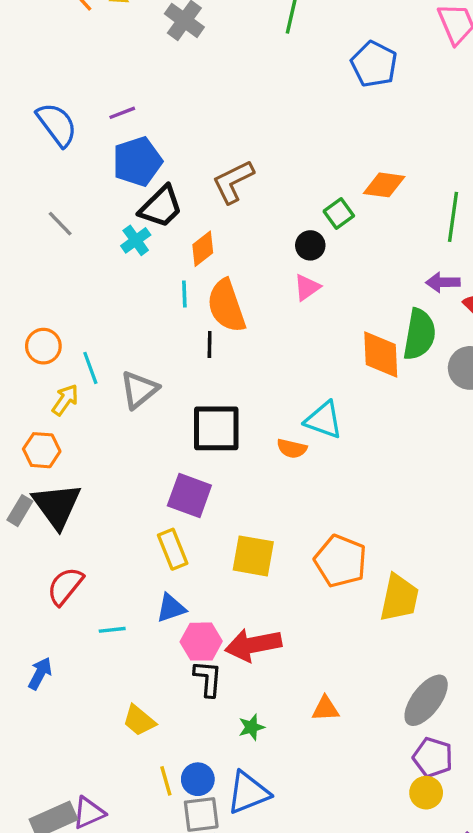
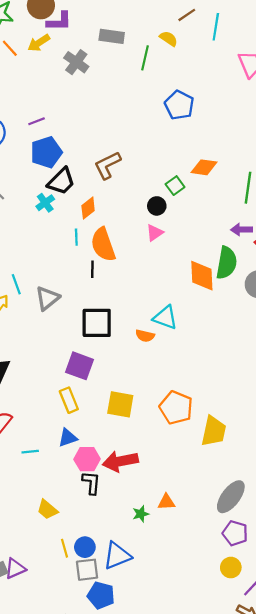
blue pentagon: (374, 64) -> (179, 105), moved
green star: (252, 727) -> (141, 514), moved
yellow circle: (426, 793) -> (231, 568), moved

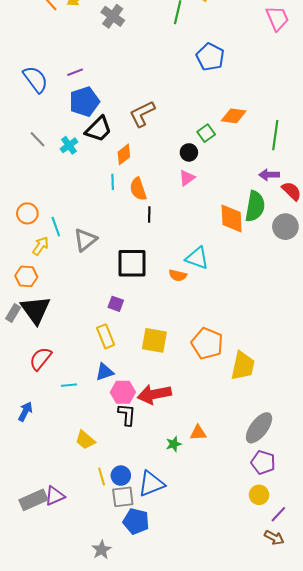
cyan cross: (45, 203) -> (69, 145), moved
orange semicircle: (103, 245) -> (138, 189), size x0.7
black line: (92, 269) -> (149, 214), moved
purple square: (80, 366) -> (116, 304), size x0.6

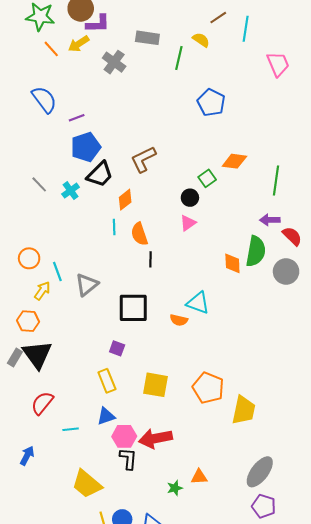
blue semicircle: (35, 79) -> (44, 100), moved
orange diamond: (232, 218) -> (232, 263), size x0.7
yellow trapezoid: (85, 440) -> (87, 484), size x1.5

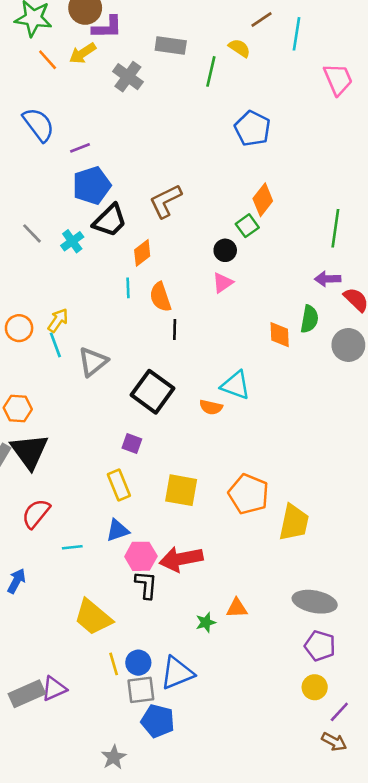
orange diamond: (234, 161) -> (263, 200), moved, turned -60
green semicircle: (256, 251) -> (309, 319), size x0.7
yellow arrow: (42, 291) -> (58, 320), moved
black square: (133, 308) -> (153, 392), turned 36
gray ellipse: (260, 472) -> (315, 602), turned 64

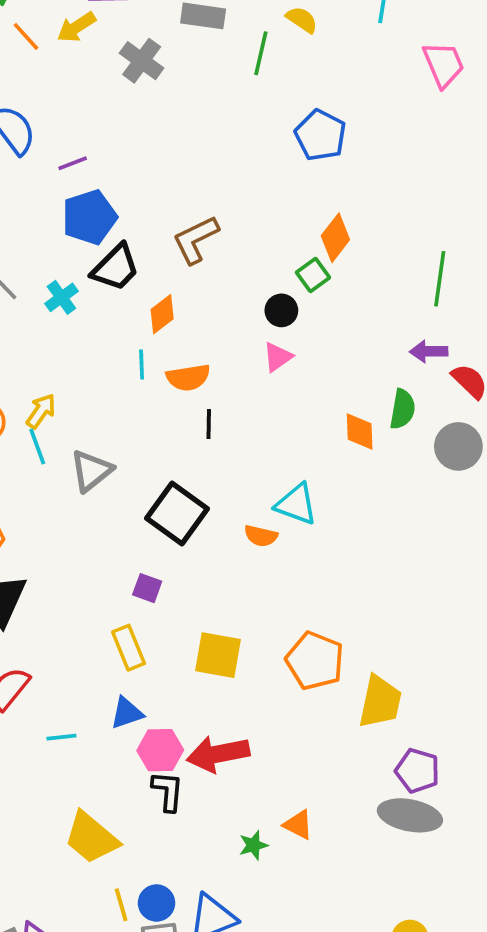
orange semicircle: (160, 297) -> (188, 377), turned -80
orange triangle: (237, 608) -> (298, 825), turned 30
purple pentagon: (320, 646) -> (417, 771), moved

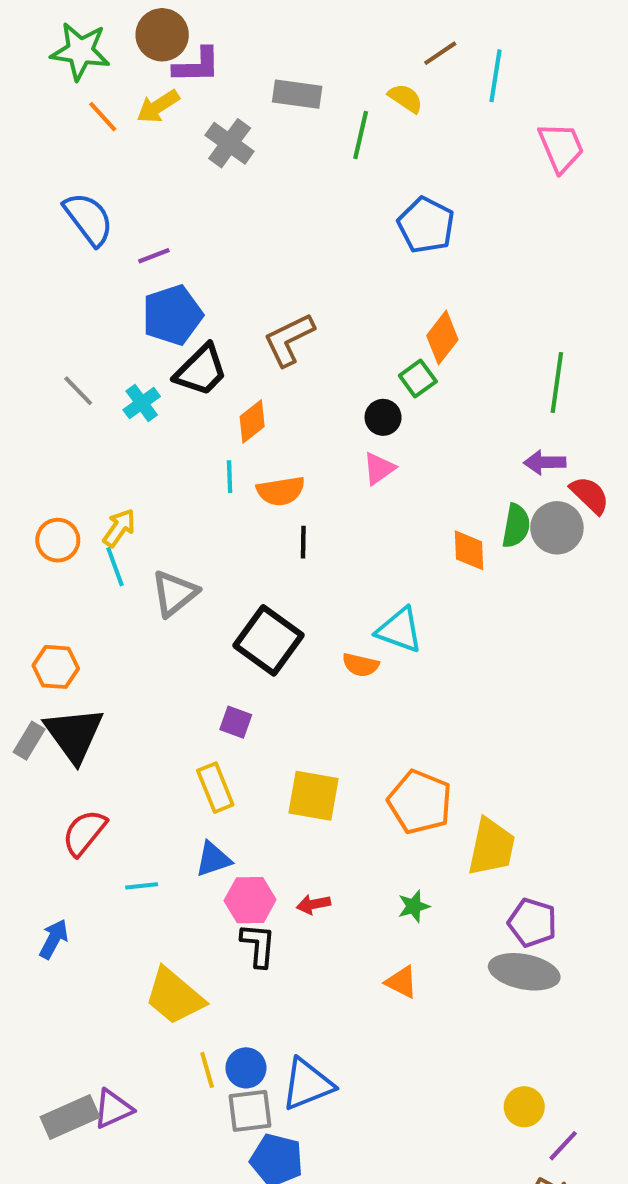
gray circle: (458, 446) -> (557, 528), moved
red arrow: (218, 754) -> (313, 904), size x0.5
green star: (253, 845) -> (414, 906), moved

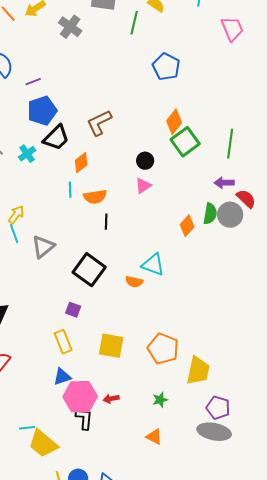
green square: (418, 378) -> (185, 142), moved, size x1.6
orange diamond: (469, 550) -> (187, 226), turned 45
cyan line: (142, 886) -> (27, 428), moved
pink hexagon: (250, 900) -> (80, 397), size x1.4

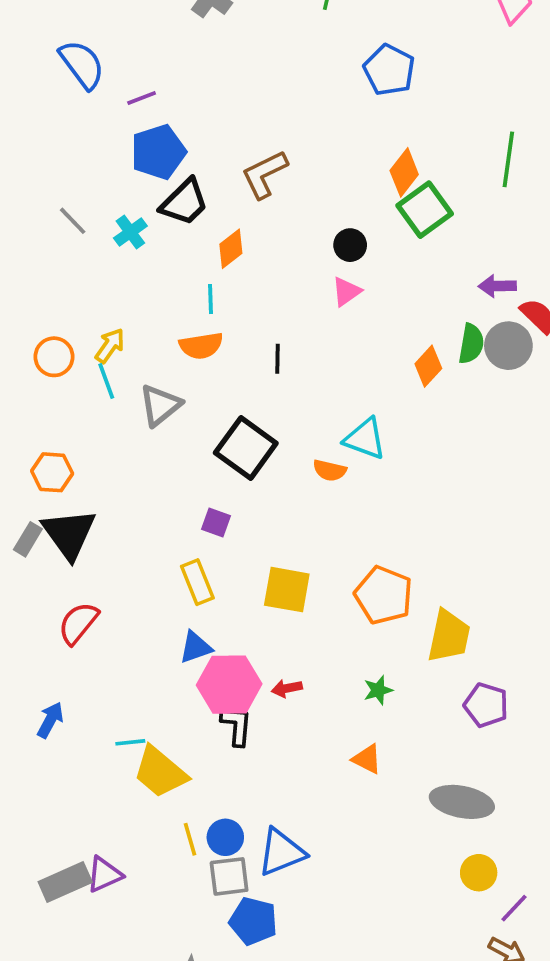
green line: (230, 144) -> (508, 159), moved
orange semicircle: (95, 197) -> (201, 346), moved
gray ellipse: (214, 432) -> (462, 802), moved

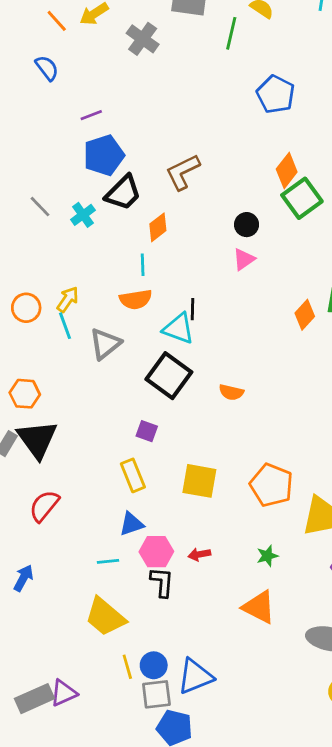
blue semicircle: (82, 64) -> (47, 68), moved, size x0.7
cyan triangle: (365, 439) -> (179, 329), moved
pink hexagon: (229, 685) -> (156, 552), size x0.7
cyan line: (130, 742) -> (108, 561), moved
orange triangle: (367, 759) -> (259, 607), size x1.5

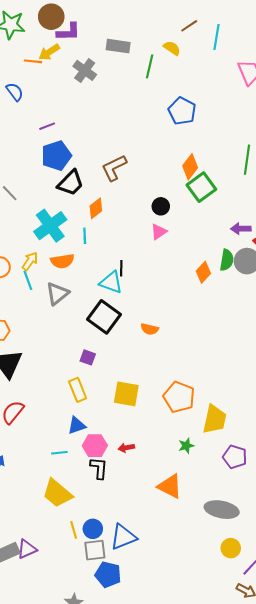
orange line: (57, 21) -> (33, 61), moved, turned -42
cyan cross: (83, 215) -> (50, 226), moved, size x1.8
orange semicircle: (136, 299) -> (62, 261), moved
green star: (267, 556) -> (186, 446), moved

